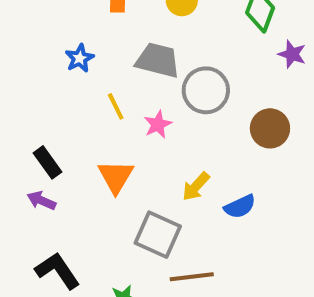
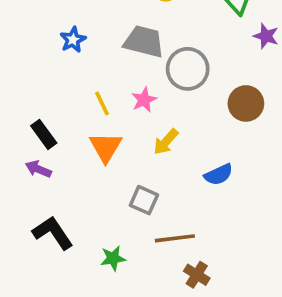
yellow line: (116, 106) -> (102, 103), moved
yellow arrow: (196, 187) -> (166, 142), moved
gray square: (158, 235) -> (144, 200), size x0.7

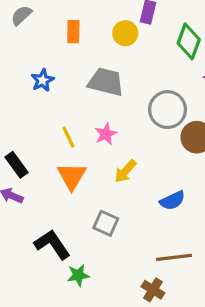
gray circle: (188, 69) -> (168, 110), moved
black L-shape: (53, 233) -> (52, 244), moved
brown line: (175, 238) -> (174, 257), moved

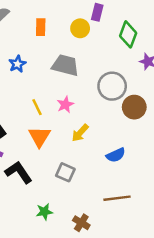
black L-shape: (52, 244) -> (19, 172), moved
brown cross: (153, 290) -> (81, 223), moved

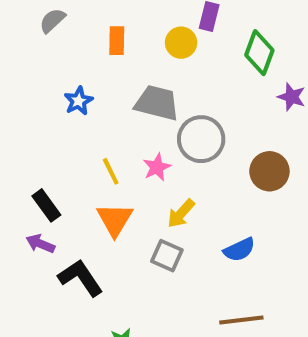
gray circle: (112, 86) -> (201, 139), moved
gray square: (65, 172) -> (167, 256), moved

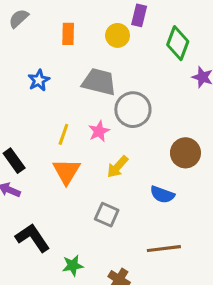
yellow line: (111, 171) -> (63, 134), turned 45
brown circle: (269, 171) -> (185, 153), moved
blue semicircle: (239, 250) -> (162, 195), turned 45
gray square: (167, 256) -> (107, 215), moved
black L-shape: (81, 278) -> (33, 238), moved

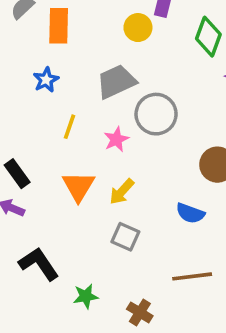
orange rectangle: (68, 34) -> (59, 26), moved, size x1.4
gray trapezoid: (99, 82) -> (116, 82), turned -39
yellow line: (63, 134) -> (69, 127), moved
yellow arrow: (118, 167) -> (122, 192), moved

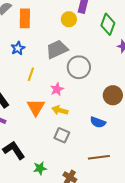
pink star: (116, 139) -> (57, 89), moved
yellow arrow: (122, 192) -> (60, 110), turned 63

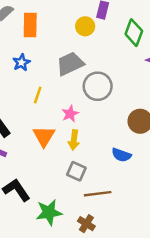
yellow arrow: (60, 110) -> (74, 140), turned -98
brown line: (99, 157) -> (98, 194), moved
green star: (40, 168) -> (49, 212), size x1.5

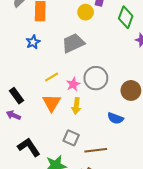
gray circle: (98, 86) -> (96, 78), moved
yellow line: (38, 95) -> (52, 77), moved, turned 40
gray square: (76, 171) -> (71, 138), moved

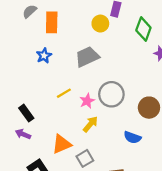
orange triangle: (52, 103) -> (62, 144), moved, turned 36
yellow arrow: (76, 106) -> (90, 124), turned -147
gray square: (71, 138) -> (85, 158), turned 35

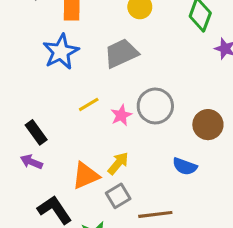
blue star: (44, 56) -> (61, 52), size x1.6
yellow arrow: (90, 124) -> (118, 163), moved

